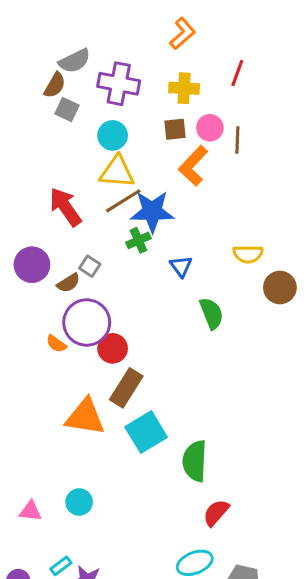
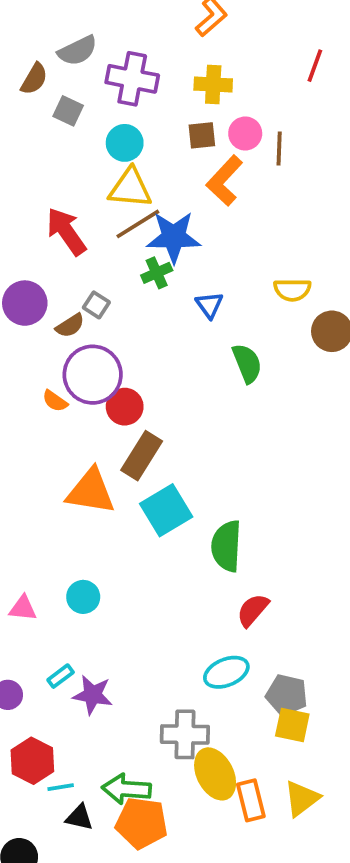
red line: (237, 73) -> (315, 66), moved
brown semicircle: (55, 85) -> (34, 79), moved

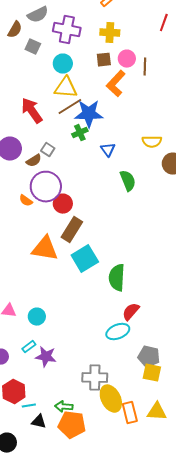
cyan circle: (83, 597) -> (37, 317), moved
cyan ellipse: (226, 672) -> (118, 332), moved
green arrow: (127, 789) -> (64, 407), size x0.7
yellow triangle: (302, 798) -> (157, 412), turned 40

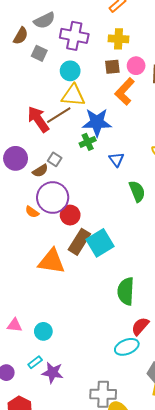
brown line: (70, 107) -> (59, 115), moved
cyan square: (85, 259) -> (100, 243), moved

